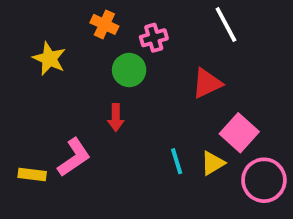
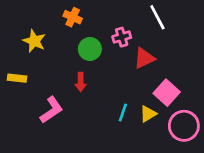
pink cross: (154, 38) -> (122, 37), moved
cyan line: (177, 161) -> (123, 113), turned 36
yellow rectangle: (32, 175) -> (17, 78), moved

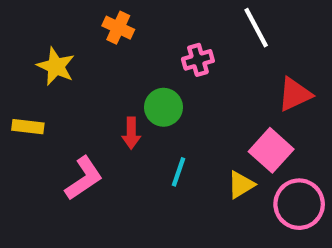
green circle: (90, 49) -> (163, 107), moved
red triangle: (144, 58) -> (295, 94), moved
cyan line: (123, 113) -> (179, 172), moved

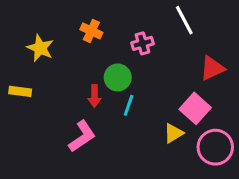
orange cross: (118, 28) -> (91, 31), moved
cyan line: (179, 172) -> (129, 105), moved
pink L-shape: (84, 178) -> (82, 136), moved

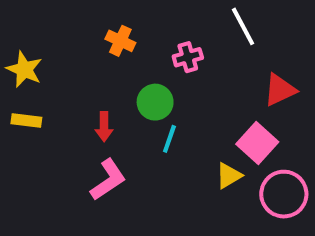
yellow star: (40, 48) -> (24, 69), moved
red arrow: (94, 96) -> (104, 127), moved

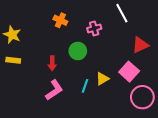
cyan line: (169, 139) -> (85, 86), moved
yellow triangle: (229, 176) -> (102, 79), moved

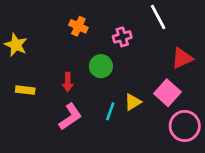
yellow rectangle: (13, 60) -> (25, 90), moved

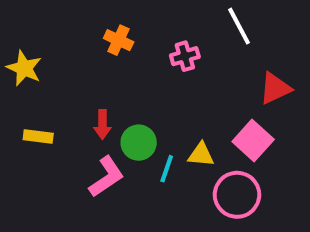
green circle: (101, 66) -> (139, 143), moved
yellow triangle: (133, 102) -> (201, 155), turned 36
pink circle: (185, 126) -> (237, 195), moved

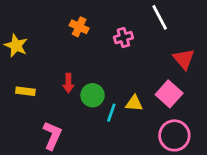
red triangle: (275, 88) -> (184, 59), turned -45
pink L-shape: (106, 177) -> (52, 135), moved, turned -32
pink circle: (237, 195) -> (174, 135), moved

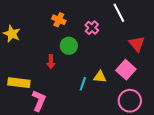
pink cross: (123, 38) -> (92, 28), turned -32
yellow rectangle: (25, 91) -> (19, 83), moved, size x1.5
green circle: (93, 95) -> (69, 46), moved

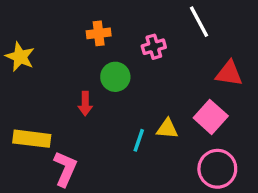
orange cross: (59, 20) -> (99, 33), turned -32
pink cross: (92, 28) -> (154, 47), turned 32
red triangle: (137, 44) -> (229, 73), turned -42

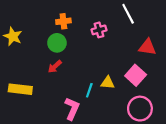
green circle: (115, 77) -> (57, 43), moved
red arrow: (85, 104) -> (55, 67), turned 48
pink L-shape: (65, 169) -> (72, 109), moved

